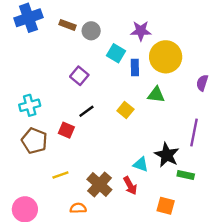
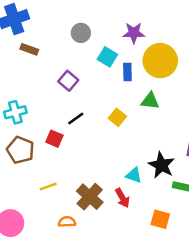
brown rectangle: (67, 25) -> (29, 49), moved

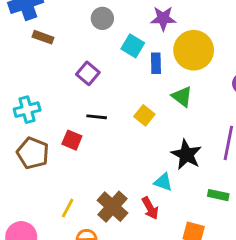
green triangle: (150, 101) -> (182, 97), turned 30
black line: (76, 119) -> (97, 117), turned 42
black star: (161, 165) -> (186, 155), moved
yellow line: (48, 187) -> (68, 208), moved, turned -42

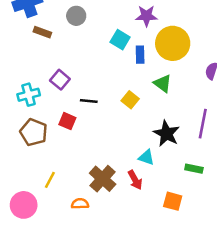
gray circle: (102, 18) -> (76, 16), moved
purple square: (88, 73) -> (60, 80), moved
yellow line: (68, 208) -> (50, 180), moved

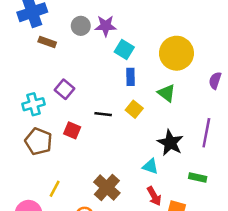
purple star: (146, 16) -> (106, 26), moved
blue rectangle: (140, 55) -> (130, 77), moved
black line: (89, 101) -> (103, 114), moved
red arrow: (135, 180) -> (154, 196), moved

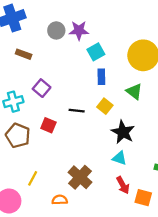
brown rectangle: (47, 42) -> (24, 54), moved
cyan square: (124, 49) -> (96, 52), turned 30
black star: (170, 143) -> (123, 132), moved

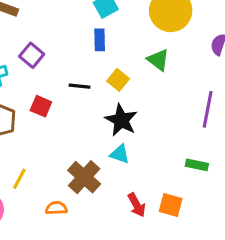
blue rectangle: (101, 77) -> (100, 40), moved
black star: (123, 132) -> (121, 120), moved
cyan triangle: (120, 158) -> (120, 154), moved
red arrow: (123, 185) -> (137, 205), moved

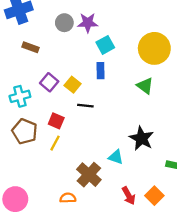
yellow square: (118, 80) -> (73, 85), moved
black star: (121, 120) -> (141, 138), moved
yellow line: (19, 179) -> (55, 143), moved
orange square: (171, 205) -> (154, 196), turned 30

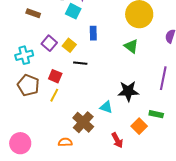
cyan square: (105, 45) -> (73, 11), moved, turned -35
black star: (141, 138) -> (128, 91), turned -30
orange square: (154, 196) -> (139, 126), moved

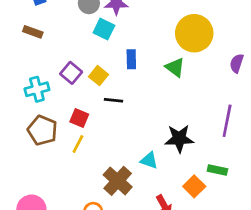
brown rectangle: (33, 13) -> (33, 32), moved
green triangle: (131, 46) -> (175, 67), moved

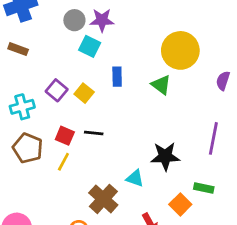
black line: (114, 100) -> (94, 133), moved

